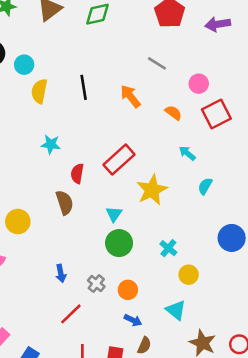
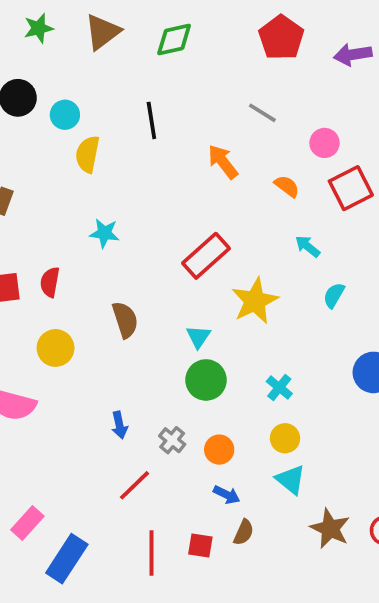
black line: (84, 87) -> (151, 120), moved
red semicircle: (77, 173) -> (50, 282), moved
yellow circle: (189, 275) -> (285, 438), moved

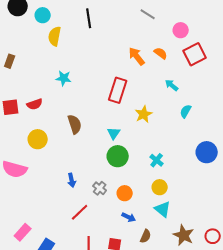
orange arrow: (223, 162) -> (137, 56), moved
red rectangle: (206, 256) -> (118, 90), turned -30
red semicircle: (50, 282) -> (35, 104), turned -119
yellow star: (255, 301) -> (144, 114), size x0.7
brown semicircle: (244, 532) -> (146, 236), moved

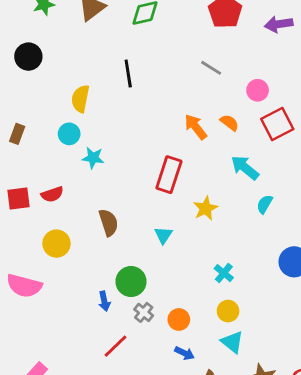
cyan circle: (43, 15) -> (69, 134), moved
cyan arrow: (172, 85) -> (245, 168), size x1.5
green circle: (118, 156) -> (131, 282), moved

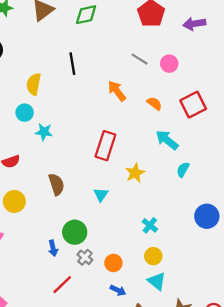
pink circle: (258, 90) -> (169, 64), moved
orange arrow: (196, 127) -> (117, 91), moved

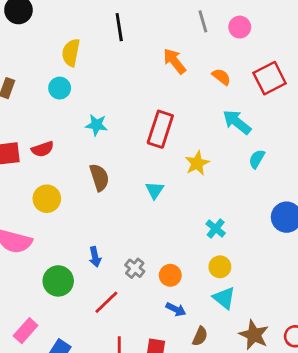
gray line: (140, 59) -> (203, 21), turned 42
cyan star: (44, 132) -> (96, 125), moved
green circle: (75, 232) -> (58, 281), moved

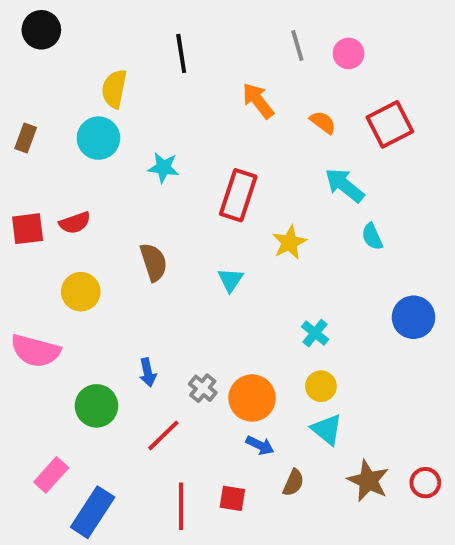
cyan circle: (60, 88) -> (98, 138), size x1.4
cyan star: (96, 125) -> (163, 168), moved
cyan semicircle: (257, 159) -> (372, 237), turned -54
orange circle: (170, 275) -> (252, 398), size x1.5

